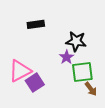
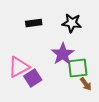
black star: (76, 41) -> (72, 23), moved
purple star: (67, 57) -> (63, 54), size x1.6

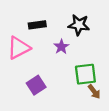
purple star: (63, 54) -> (61, 47), moved, size x0.6
pink triangle: (19, 67) -> (19, 48), moved

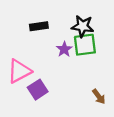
pink triangle: (19, 48) -> (19, 71), moved
green square: (85, 74) -> (85, 45), moved

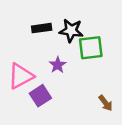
black star: (83, 26) -> (71, 31), moved
purple star: (64, 49) -> (58, 65), moved

